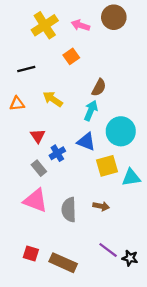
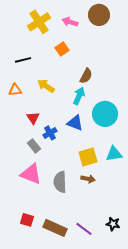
yellow square: (107, 166) -> (88, 157), moved
purple line: (108, 250) -> (84, 229), moved

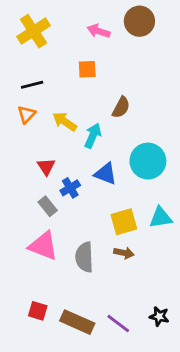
yellow cross: (39, 22) -> (33, 31), moved
orange square: (62, 49) -> (87, 69), turned 32
orange triangle: (15, 90) -> (26, 114), moved, turned -40
cyan arrow: (79, 96) -> (93, 136), moved

